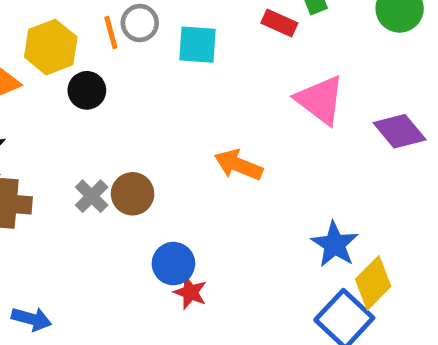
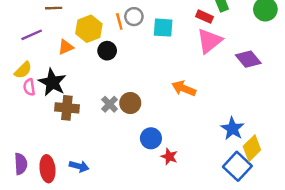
pink triangle: (320, 100) -> (209, 41), moved, turned 44
purple diamond: (400, 131) -> (248, 59), moved
red star: (190, 292) -> (169, 157), moved

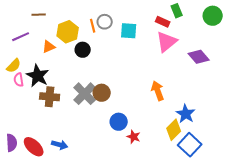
orange arrow: (184, 88) -> (158, 91), moved, turned 48
gray cross: (110, 104) -> (85, 94), size x1.6
yellow diamond: (252, 148) -> (174, 130), moved
red ellipse: (47, 169) -> (34, 147), turned -40

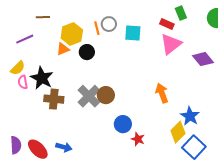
orange triangle: (49, 47) -> (63, 49), moved

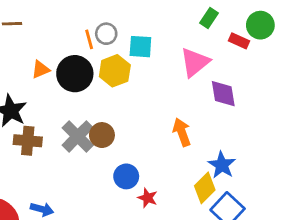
green rectangle: (181, 13) -> (209, 18), turned 56
red rectangle: (167, 24) -> (239, 41), moved
yellow hexagon: (72, 34) -> (115, 71), moved
black circle: (87, 52) -> (75, 74), size x1.6
purple diamond: (203, 59) -> (223, 94), moved, turned 30

